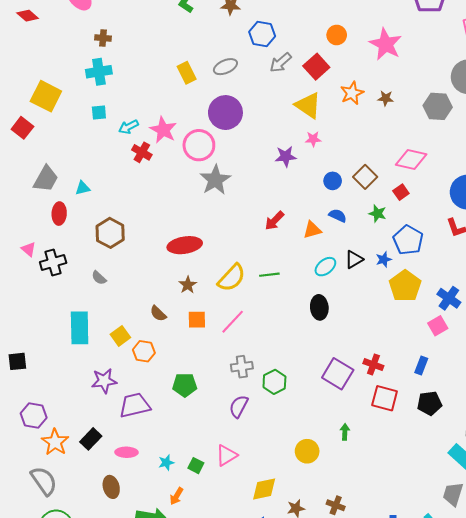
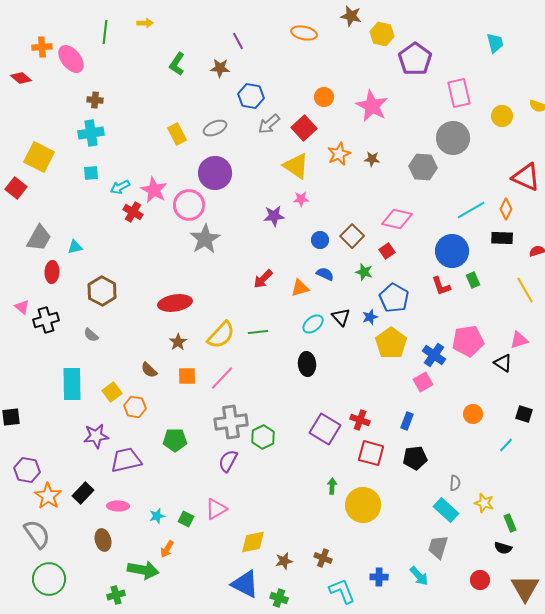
black triangle: (354, 259) -> (341, 317), turned -42
gray cross: (242, 367) -> (231, 422), size x1.5
yellow circle: (307, 451) -> (363, 505), moved, size x1.5

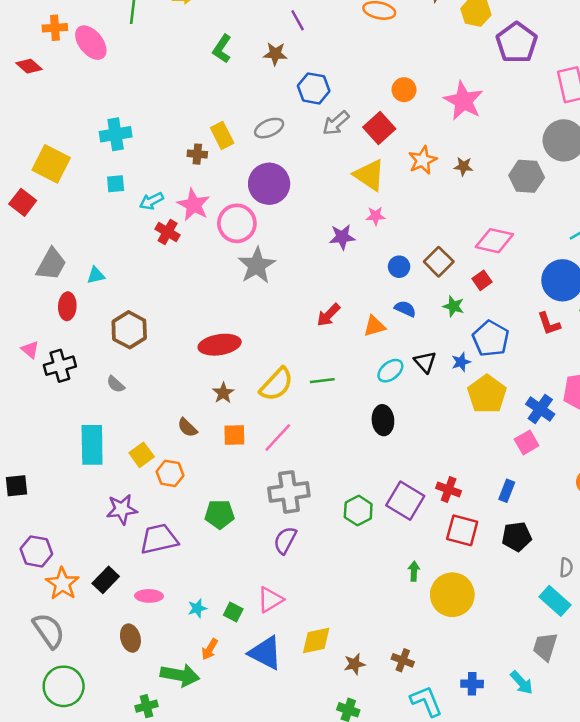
brown cross: (95, 100) -> (197, 154), moved
green hexagon: (263, 437) -> (358, 511), moved
blue triangle: (245, 584) -> (265, 653), moved

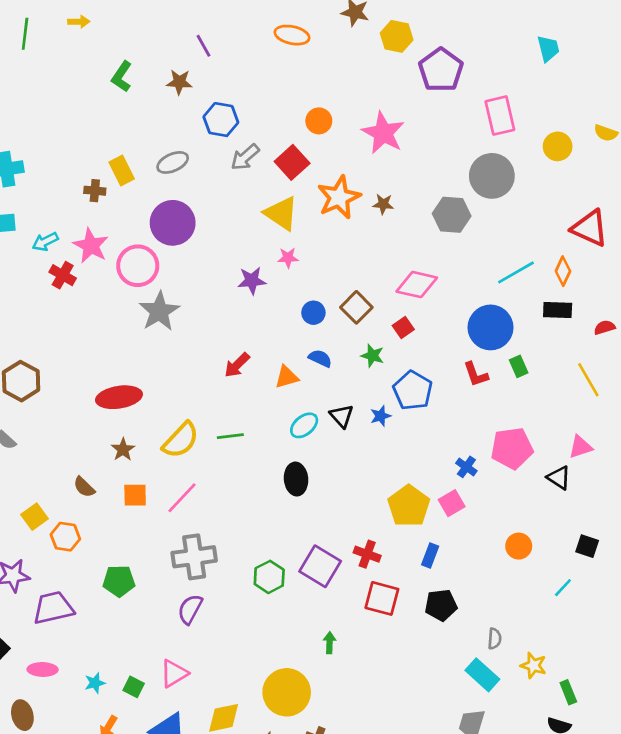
orange star: (423, 160) -> (339, 197), size x1.4
yellow pentagon: (487, 394) -> (409, 506), moved
blue cross: (540, 409) -> (466, 467), size x0.7
yellow circle: (452, 595) -> (287, 692), moved

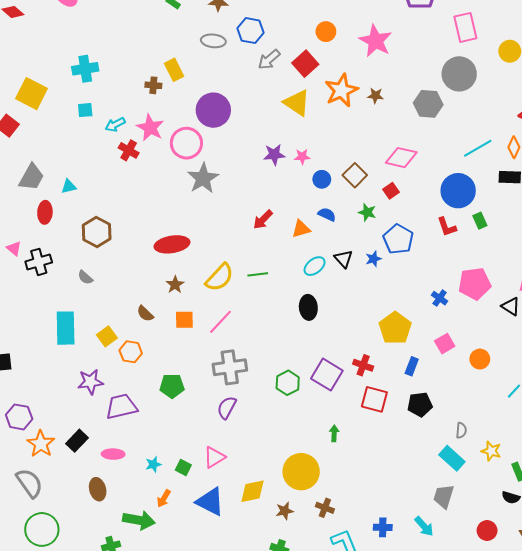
gray ellipse: (173, 162) -> (213, 41), moved, turned 30
pink star: (288, 258) -> (302, 157), moved
pink square: (452, 503) -> (445, 344), moved

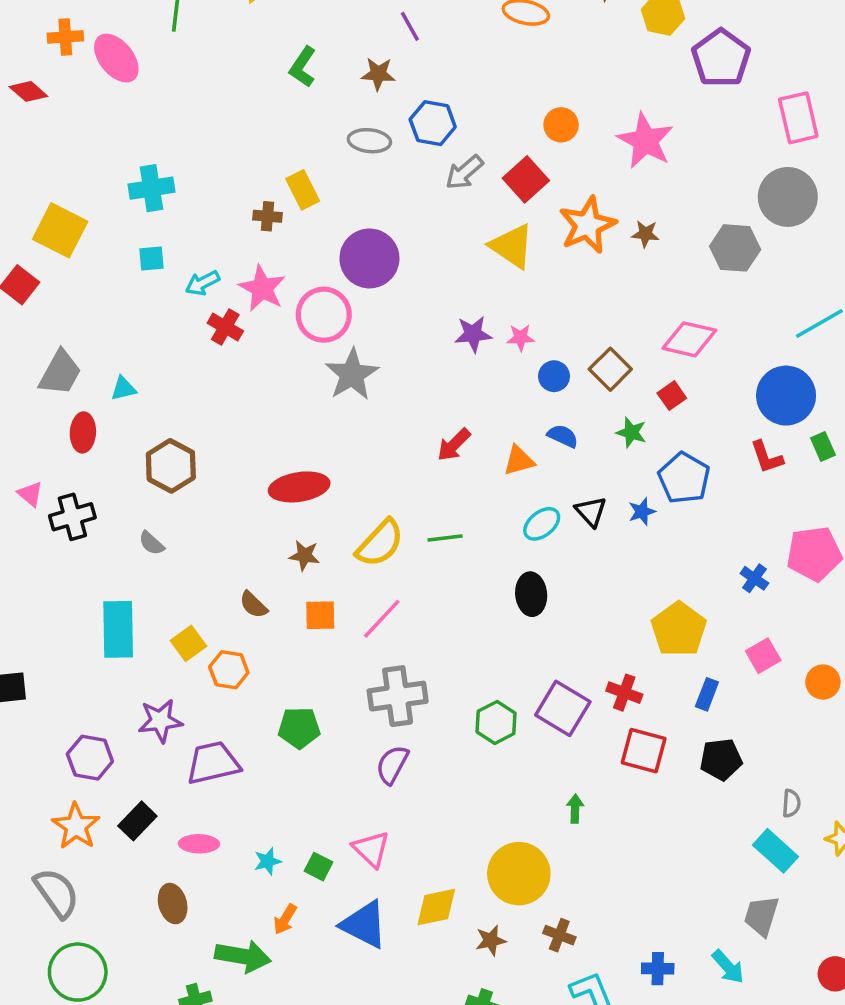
brown star: (175, 285) -> (304, 555), turned -30
purple hexagon: (19, 417) -> (90, 758), moved
pink triangle: (214, 457) -> (371, 849), turned -45

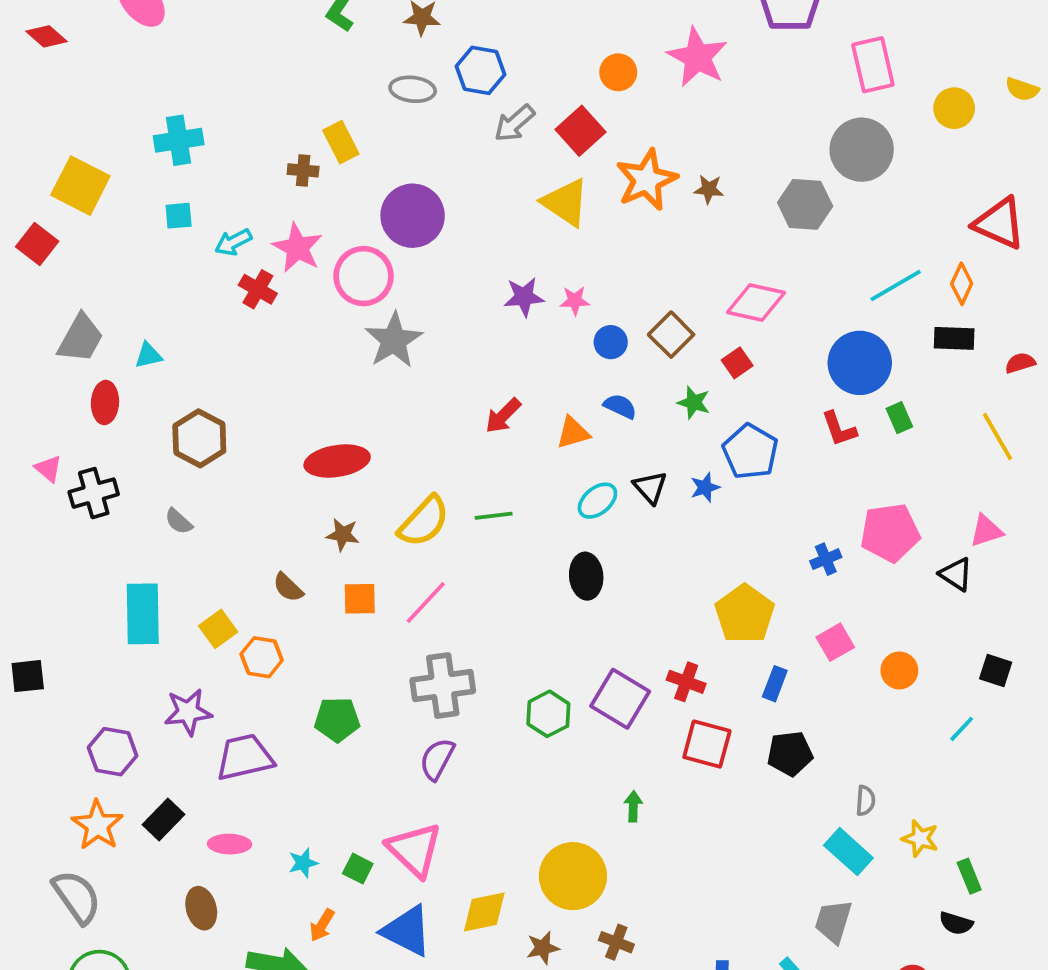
pink star: (645, 141) -> (697, 57), moved
blue cross: (754, 578) -> (826, 559), turned 32
pink triangle: (371, 849) -> (414, 850), size x1.4

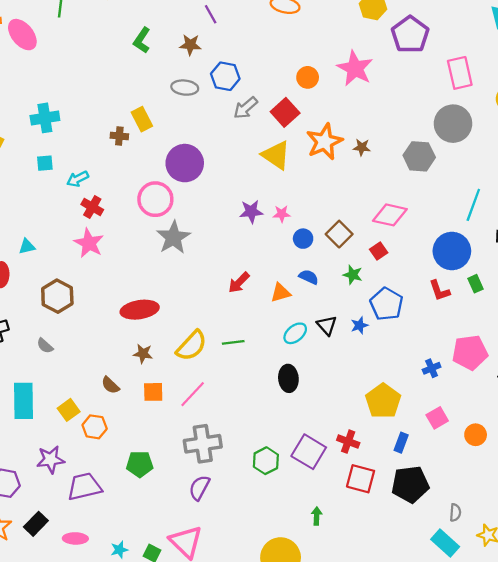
pink star: (297, 248) -> (89, 243), moved
cyan line: (896, 286) -> (473, 205), turned -40
black pentagon: (790, 753) -> (410, 484), size x1.4

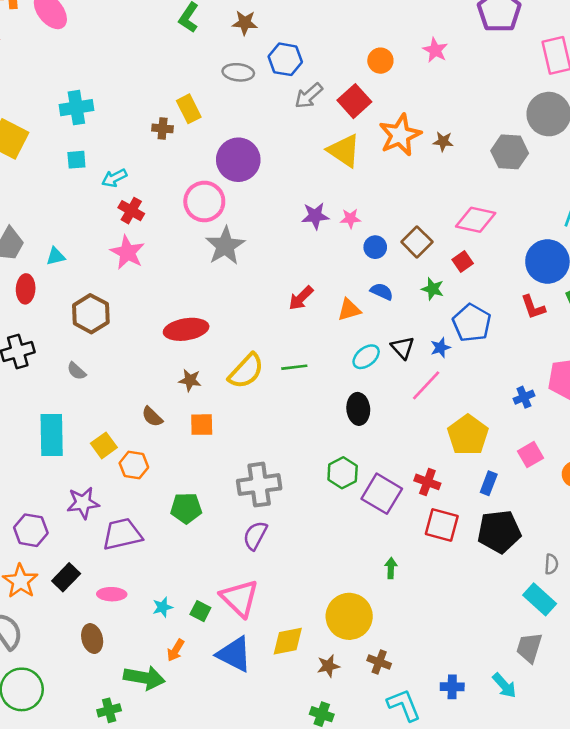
pink star: (355, 68) -> (435, 50), size x0.6
pink line: (193, 394) -> (426, 385), moved
green hexagon: (266, 461) -> (343, 473), moved

